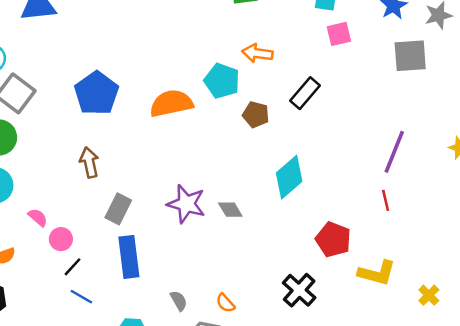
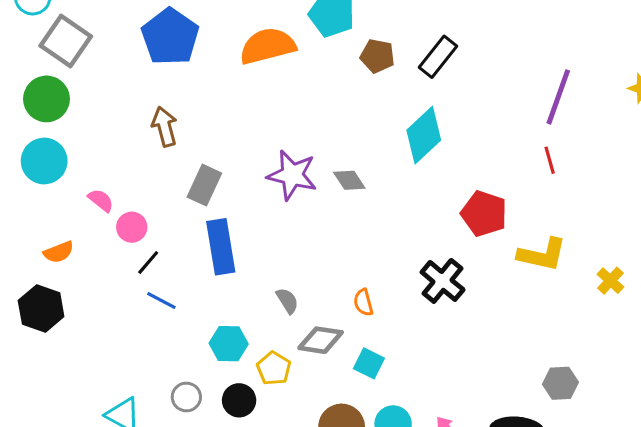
black rectangle: (305, 93) -> (438, 57), moved
orange semicircle: (225, 303) -> (363, 302), moved, turned 30

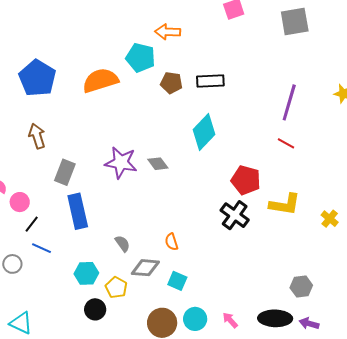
black rectangle: (438, 57) -> (210, 81), turned 52
red line: (550, 160) -> (286, 143), turned -42
black cross: (443, 281) -> (235, 215), moved
gray circle: (186, 397) -> (12, 264), moved

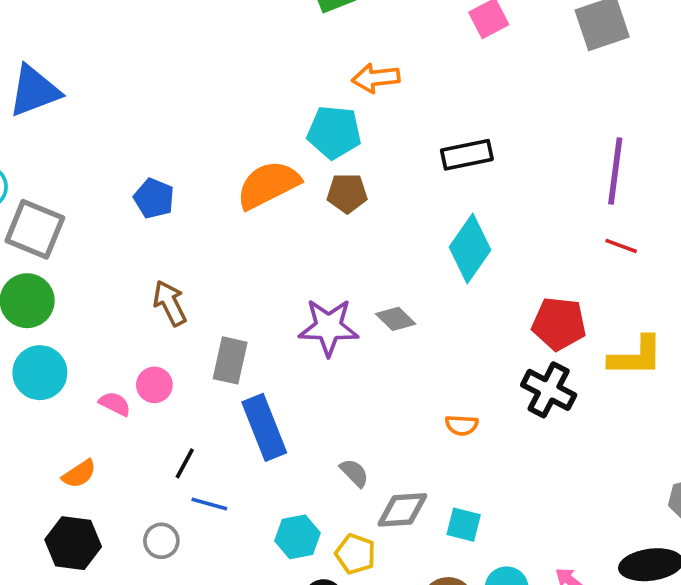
blue pentagon: (37, 78) -> (154, 198), size x0.6
brown pentagon: (171, 83) -> (347, 193), moved
pink circle: (20, 202) -> (154, 385), moved
orange semicircle: (172, 242) -> (462, 425), moved, turned -60

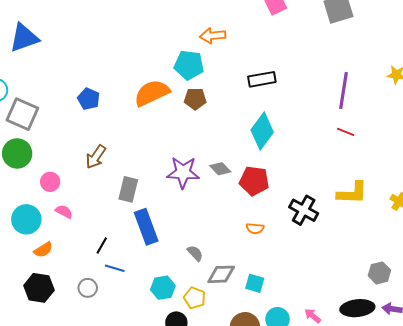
brown arrow: (170, 303) -> (96, 157), turned -120
red pentagon: (559, 324) -> (254, 181), moved
cyan circle: (40, 373) -> (26, 219), moved
pink circle: (154, 385) -> (50, 182), moved

